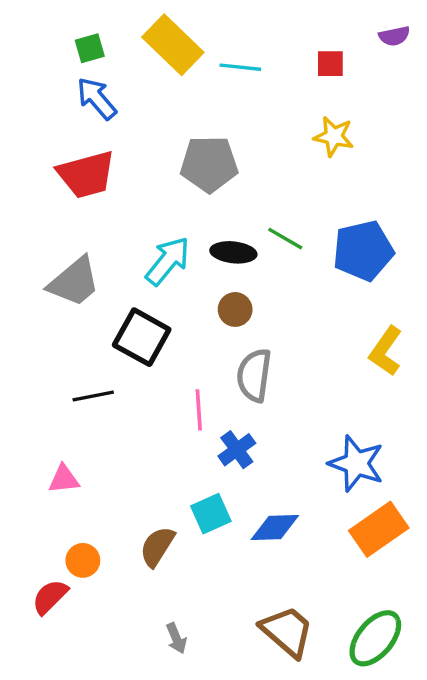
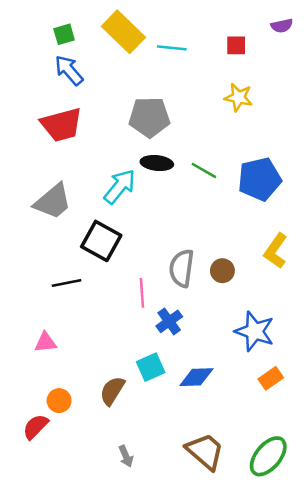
black ellipse: (233, 252) -> (157, 163), moved
brown circle: (235, 309) -> (222, 271), moved
orange rectangle: (379, 529) -> (271, 378), size x0.6

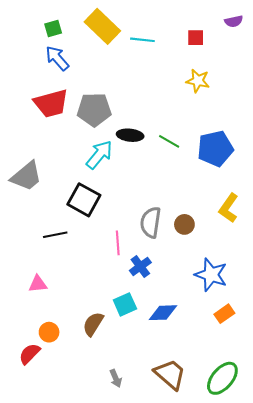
gray pentagon: (149, 117) -> (94, 110), moved
gray trapezoid: (53, 201) -> (26, 176), moved
gray arrow: (126, 456) -> (116, 378), moved

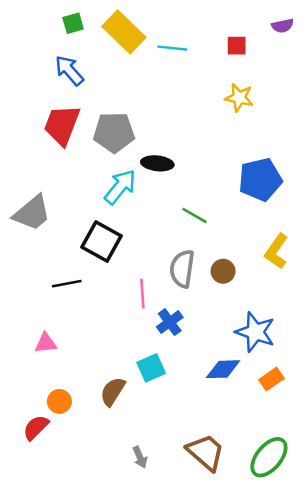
green square: (53, 28) -> (73, 23), moved
red trapezoid: (51, 103) -> (62, 125), turned 126
green line: (169, 141) -> (195, 215), moved
blue diamond: (163, 313) -> (223, 369), moved

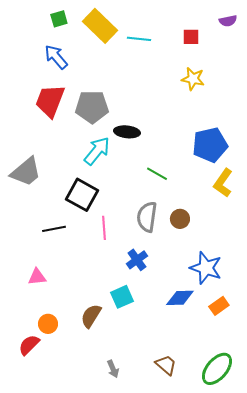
yellow L-shape: (276, 251) -> (223, 183), moved
pink line: (142, 294) -> (104, 228), moved
brown trapezoid: (206, 452) -> (166, 365), size x0.7

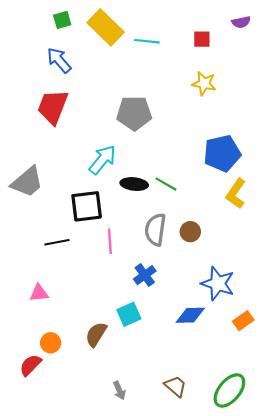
gray pentagon: (92, 107) -> (134, 113), moved
black ellipse: (127, 132) -> (134, 184), moved
black square: (82, 195) -> (87, 206), turned -36
orange rectangle: (219, 306) -> (243, 321), moved

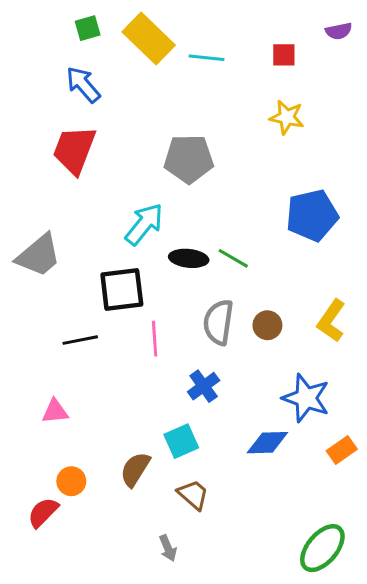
yellow L-shape: (236, 194) -> (331, 321), moved
brown trapezoid: (175, 386) -> (193, 495), moved

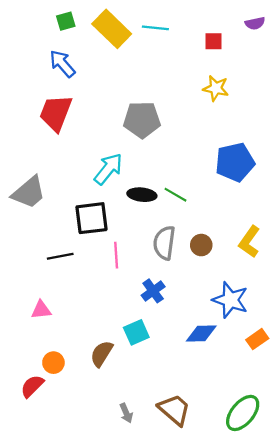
cyan line: (207, 58) -> (155, 28), moved
brown trapezoid: (193, 495) -> (174, 410), moved, size x1.4

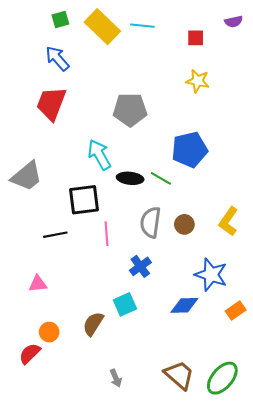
blue pentagon: (235, 162) -> (190, 150), moved
cyan arrow: (108, 169) -> (99, 155), turned -68
brown trapezoid: (174, 410) -> (179, 375), moved

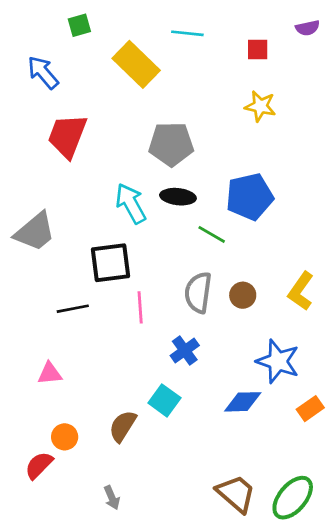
yellow rectangle: (102, 27) -> (136, 64), moved
blue arrow: (57, 58) -> (43, 72), moved
black ellipse: (130, 178) -> (178, 197), moved
cyan square: (125, 304) -> (164, 400), turned -30
gray arrow: (116, 378) -> (112, 498), moved

